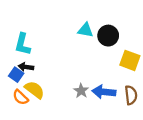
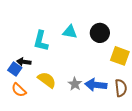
cyan triangle: (85, 30) -> (70, 32), moved
cyan L-shape: (23, 44) -> (41, 41), moved
yellow semicircle: (35, 90) -> (47, 80), moved

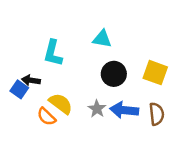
cyan triangle: (70, 32) -> (102, 39), moved
black circle: (100, 33) -> (114, 74), moved
orange semicircle: (19, 90) -> (46, 117), moved

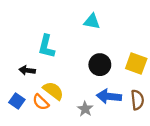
cyan triangle: (102, 39) -> (92, 21), moved
blue square: (19, 89) -> (17, 101), moved
gray star: (97, 109) -> (85, 109), moved

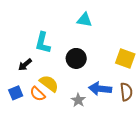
black circle: (100, 65) -> (76, 58), moved
black arrow: (27, 70) -> (25, 65), turned -48
blue square: (17, 101) -> (16, 93), turned 32

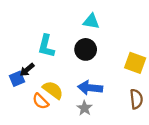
black circle: (76, 58) -> (86, 49), moved
blue arrow: (100, 89) -> (90, 88), moved
blue square: (16, 93) -> (17, 79), moved

